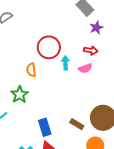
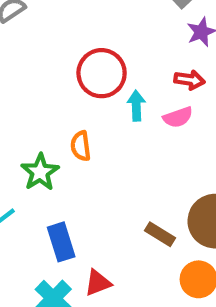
orange semicircle: (31, 70) -> (81, 146), moved
blue rectangle: (45, 127) -> (61, 242), moved

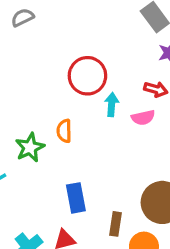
brown rectangle: (160, 234) -> (116, 224), moved, turned 60
blue rectangle: (61, 242) -> (76, 198), moved

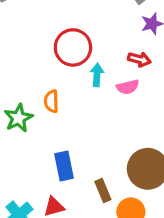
brown rectangle: (116, 224) -> (103, 190), turned -30

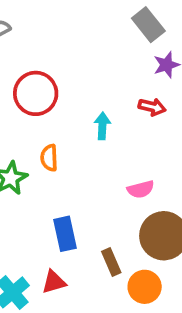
red circle: (73, 47) -> (36, 93), moved
pink semicircle: (128, 87) -> (141, 189), moved

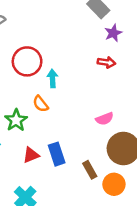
cyan arrow: (102, 126) -> (52, 78), moved
orange semicircle: (49, 158) -> (41, 104), turned -30
red triangle: (54, 282) -> (31, 155), moved

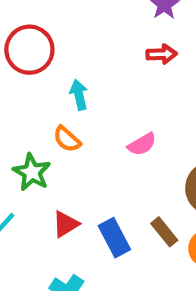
red circle: (27, 61) -> (29, 50), moved
pink semicircle: (105, 119) -> (142, 144), moved
blue rectangle: (57, 154) -> (114, 238), moved

